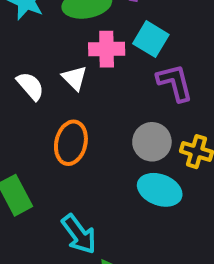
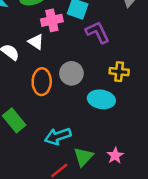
gray circle: (152, 142) -> (71, 73), moved
cyan arrow: (79, 234) -> (58, 136), turned 120

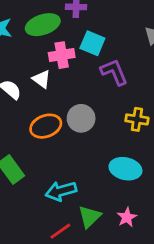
orange ellipse: (42, 82) -> (46, 126), turned 65
cyan ellipse: (101, 99) -> (125, 169), moved

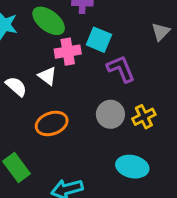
green ellipse: (43, 25) -> (49, 21), turned 56
gray circle: (81, 118) -> (110, 114), moved
yellow cross: (137, 119) -> (144, 117), turned -35

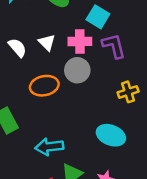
pink cross: (68, 52) -> (80, 41), moved
gray circle: (110, 114) -> (77, 70), moved

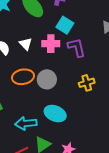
gray circle: (77, 70) -> (47, 79), moved
cyan ellipse: (111, 135) -> (55, 114), moved

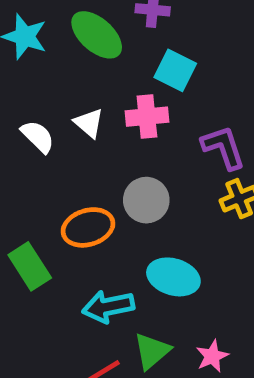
purple L-shape: (77, 47) -> (223, 147), moved
orange ellipse: (23, 77) -> (88, 227), moved

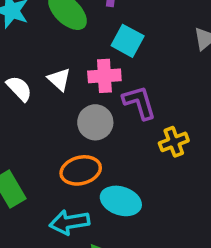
purple L-shape: (223, 147) -> (139, 103), moved
gray circle: (146, 200) -> (95, 122), moved
orange ellipse: (88, 227) -> (81, 170), moved

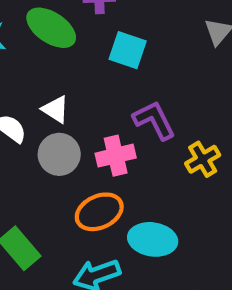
pink cross: (104, 76) -> (116, 156), moved
gray circle: (95, 122) -> (59, 154), moved

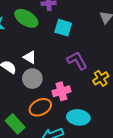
pink cross: (116, 156) -> (61, 91), moved
orange ellipse: (99, 212) -> (40, 107), moved

